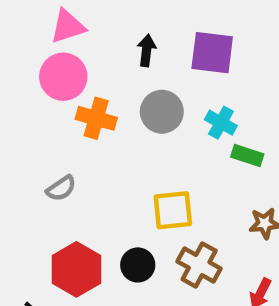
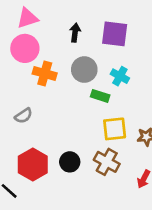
green rectangle: (247, 156) -> (100, 96), moved
yellow square: (173, 210) -> (115, 129), moved

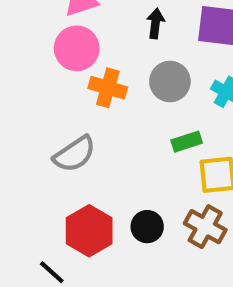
green rectangle: (100, 96) -> (187, 142), moved, turned -36
gray semicircle: (24, 116) -> (75, 154), size x1.5

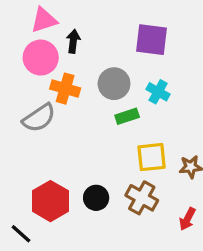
black arrow: (155, 23) -> (73, 41), moved
green rectangle: (187, 142) -> (127, 116), moved
gray semicircle: (75, 154) -> (39, 118), moved

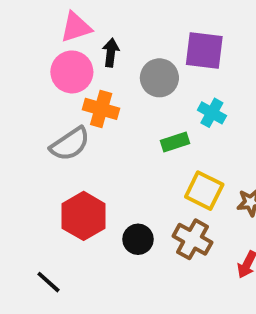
gray circle: (114, 84) -> (159, 78), moved
yellow square: (152, 157) -> (204, 191), turned 32
red hexagon: (50, 201) -> (84, 216), moved

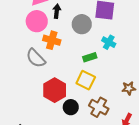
gray semicircle: (70, 144) -> (36, 58), turned 80
yellow square: (204, 191) -> (86, 80), moved
red hexagon: (84, 216) -> (55, 90), moved

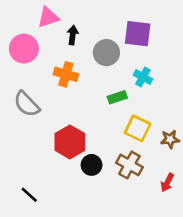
pink circle: (37, 21) -> (24, 49), moved
gray semicircle: (36, 58) -> (27, 104), moved
yellow square: (86, 80) -> (138, 128), moved

